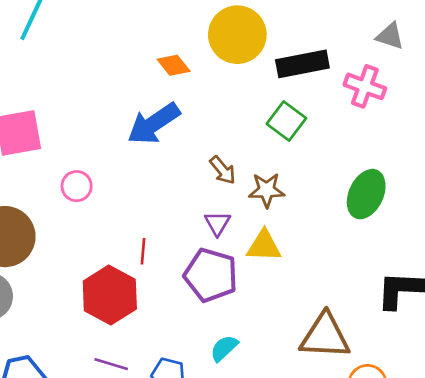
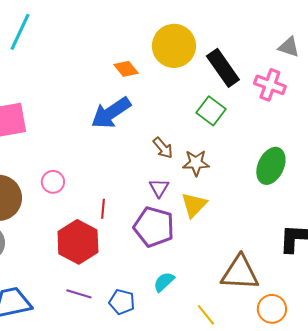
black rectangle: (302, 64) -> (223, 68), turned 66
pink circle: (77, 186) -> (53, 182), moved
yellow triangle: (264, 246) -> (194, 205), turned -48

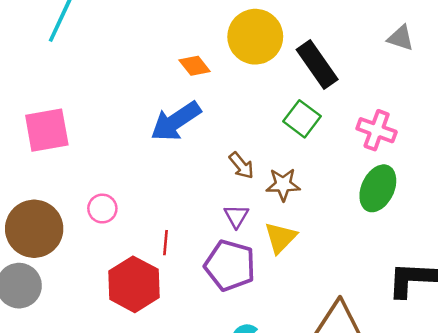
pink cross: (270, 85) -> (377, 130), moved

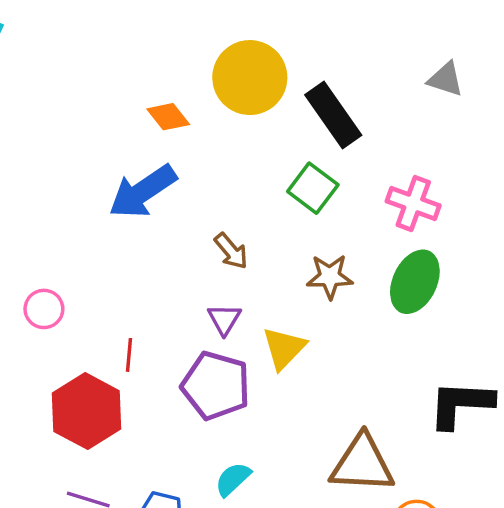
brown star: (283, 185) -> (330, 277), moved

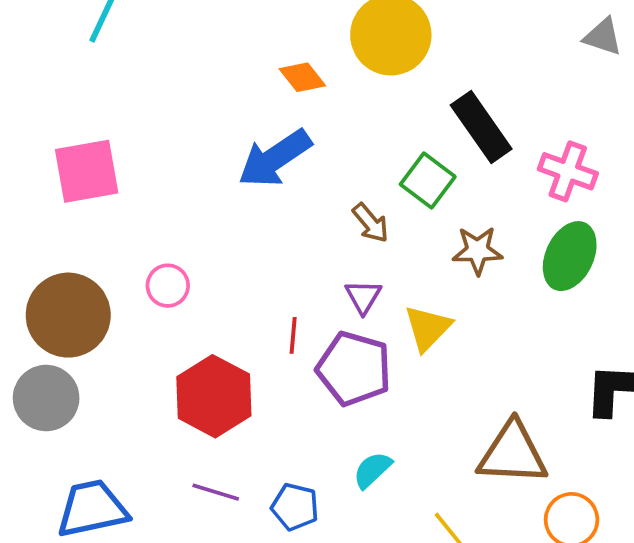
black rectangle: (333, 115) -> (481, 127), moved
green square: (313, 188) -> (428, 180), moved
red line: (129, 355) -> (293, 335), moved

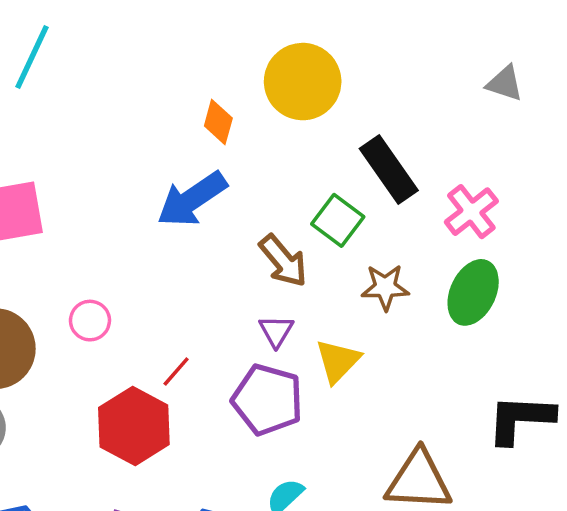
orange diamond: (302, 77) -> (218, 122), turned 54
pink cross: (568, 171) -> (471, 212), turned 32
brown arrow: (371, 223) -> (283, 261), size x1.4
red line: (293, 335) -> (176, 372), moved, turned 36

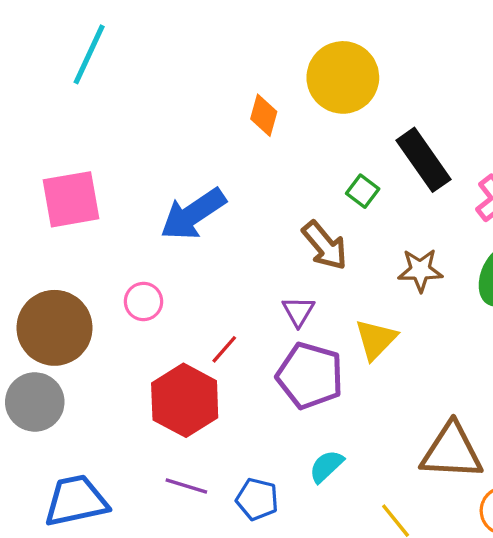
blue arrow: (192, 199) -> (193, 214), moved
green square: (338, 220) -> (363, 191), moved, size x0.7
purple triangle: (276, 331) -> (298, 311), moved

